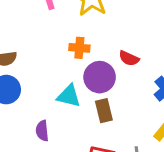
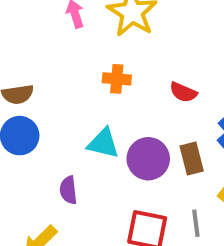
purple circle: (100, 77) -> (148, 159), moved
brown rectangle: (104, 111) -> (192, 159), moved

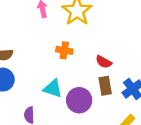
brown rectangle: (192, 159) -> (105, 86), moved

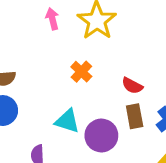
orange cross: (64, 50) -> (81, 72), turned 35

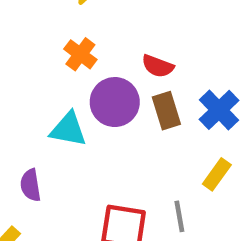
purple circle: (101, 136) -> (115, 102), moved

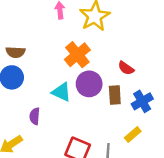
orange cross: (80, 54) -> (77, 55), size x1.5
red semicircle: (158, 66) -> (126, 68), moved

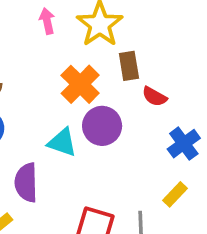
brown rectangle: (115, 95) -> (129, 66), moved
purple semicircle: (35, 116) -> (26, 182), size x1.5

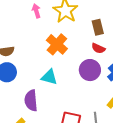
brown rectangle: (129, 66) -> (98, 27), moved
purple circle: (102, 126) -> (90, 70), moved

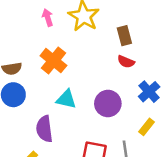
orange cross: (57, 44) -> (53, 61), moved
purple circle: (90, 70) -> (108, 103), moved

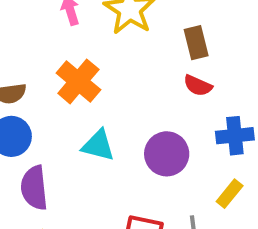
blue cross: (149, 92) -> (235, 136), turned 35
purple semicircle: (44, 129) -> (34, 188), moved

